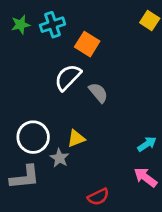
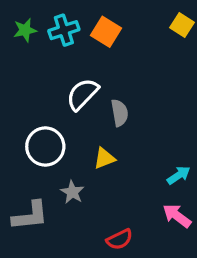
orange square: (87, 44) -> (106, 32), moved
gray semicircle: (98, 93) -> (120, 113), turned 30
white circle: (33, 137) -> (45, 147), moved
yellow triangle: (76, 138) -> (104, 158), moved

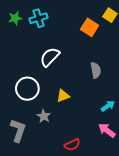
orange square: (106, 32) -> (90, 27), moved
gray semicircle: (120, 113) -> (96, 70), moved
gray L-shape: (30, 216) -> (18, 130), turned -65

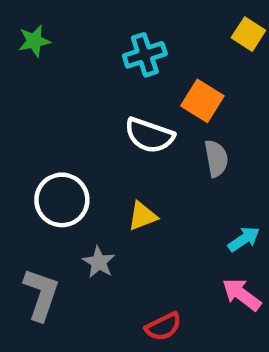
cyan cross: (39, 18) -> (145, 55), moved
orange square: (90, 27) -> (202, 101), moved
white semicircle: (50, 57) -> (149, 135), moved, turned -115

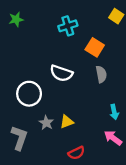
white semicircle: (149, 135) -> (61, 73), moved
yellow triangle: (142, 216) -> (67, 122), moved
cyan arrow: (244, 239) -> (114, 112), turned 112

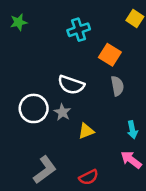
yellow triangle: (67, 122) -> (86, 131), moved
gray star: (46, 123) -> (62, 112), moved
gray L-shape: (19, 138) -> (45, 170), moved, turned 35

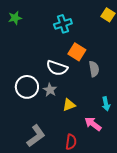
orange square: (110, 55) -> (77, 52), moved
pink arrow: (131, 160) -> (93, 124), moved
red semicircle: (89, 177) -> (71, 142), turned -56

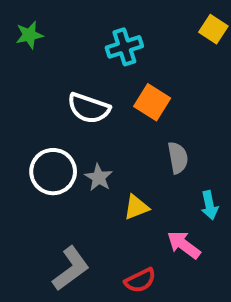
white semicircle: (57, 68) -> (89, 108), moved
gray semicircle: (94, 69) -> (178, 158), moved
red semicircle: (71, 142) -> (140, 280), turned 56

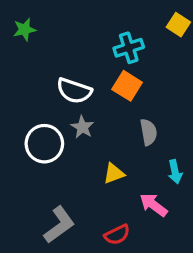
cyan cross: (124, 47) -> (129, 48), moved
gray star: (99, 178) -> (82, 127), moved

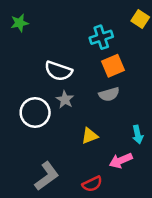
orange square: (127, 86) -> (113, 66), moved, turned 35
gray semicircle: (149, 132) -> (109, 94), moved, turned 84
pink arrow: (154, 205) -> (121, 161), turned -60

